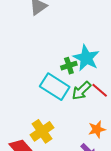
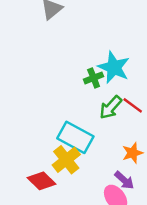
cyan rectangle: (55, 87) -> (75, 137), moved

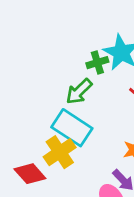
green arrow: (111, 107) -> (79, 91), moved

